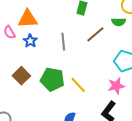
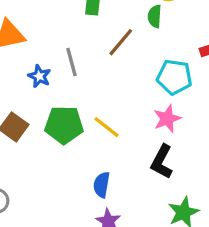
green semicircle: (119, 22) -> (155, 16), turned 104
blue star: (30, 41) -> (39, 76), moved

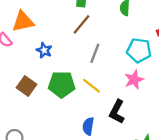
brown line: (121, 42) -> (82, 24), moved
gray line: (72, 62) -> (95, 53), moved, turned 36
black L-shape: (162, 162) -> (117, 112), moved

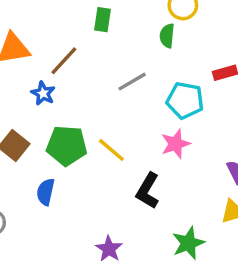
brown line: (82, 24) -> (64, 61), moved
gray line: (95, 53) -> (132, 82), moved, turned 36
blue semicircle: (88, 126) -> (46, 192), moved

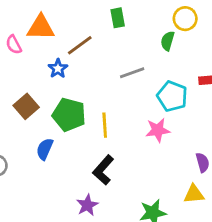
green rectangle: (103, 20) -> (118, 18), turned -30
yellow line: (111, 150) -> (105, 125), turned 35
black L-shape: (148, 191) -> (103, 170), moved

